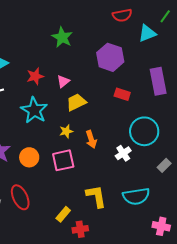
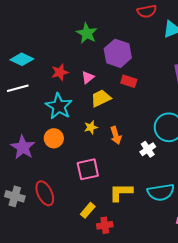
purple hexagon: (110, 57) -> (118, 53), moved
red rectangle: (122, 94) -> (129, 81), moved
orange circle: (29, 157) -> (54, 138), moved
pink square: (63, 160) -> (88, 169), moved
yellow L-shape: (96, 196) -> (121, 192), turned -80

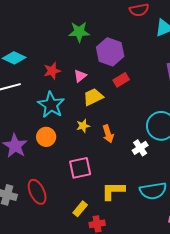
green star: (87, 33) -> (79, 32), turned -30
red rectangle: (129, 81) -> (121, 80), turned -49

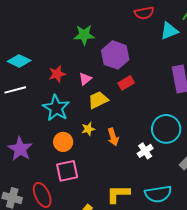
orange circle: (46, 137) -> (63, 142), moved
pink square: (80, 168) -> (67, 171), moved

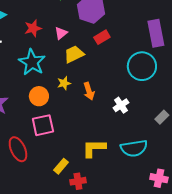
cyan circle: (166, 129) -> (142, 66), moved

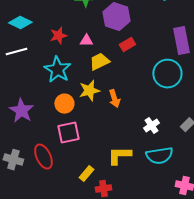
pink triangle: (61, 33) -> (86, 41), turned 40
yellow star: (64, 83) -> (89, 91), size x1.5
white cross: (121, 105) -> (151, 126), moved

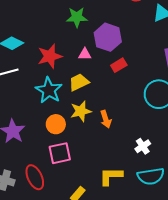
red star: (58, 36) -> (50, 56), size x1.4
pink triangle: (86, 41) -> (85, 54), moved
yellow trapezoid: (99, 62) -> (79, 82), moved

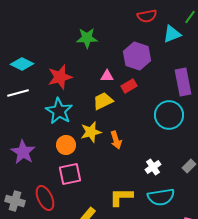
purple hexagon: (108, 37) -> (137, 56), moved
pink triangle: (85, 54) -> (107, 76), moved
yellow trapezoid: (79, 82) -> (103, 101), moved

